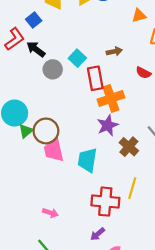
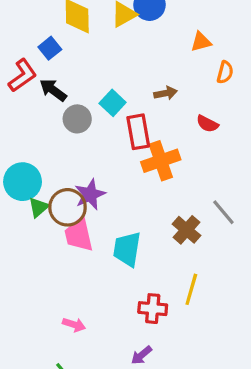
purple star: (108, 125) -> (90, 194), moved
red cross: (105, 202) -> (153, 309), size x0.7

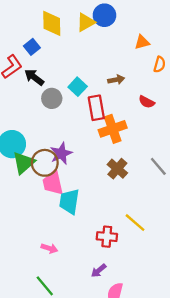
green triangle: (39, 207) -> (24, 163), size x1.5
brown cross: (186, 230) -> (117, 169), moved
cyan trapezoid: (127, 249) -> (69, 201), moved
yellow line: (191, 289) -> (135, 223), turned -65

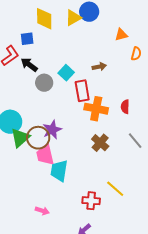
blue square: (32, 47) -> (27, 39), turned 32
red semicircle: (147, 102) -> (125, 107), moved, turned 64
orange cross: (113, 129) -> (96, 109), turned 30

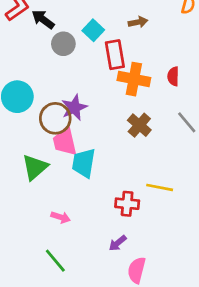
green triangle: (20, 138) -> (35, 167), moved
yellow line: (115, 189) -> (160, 187), turned -30

